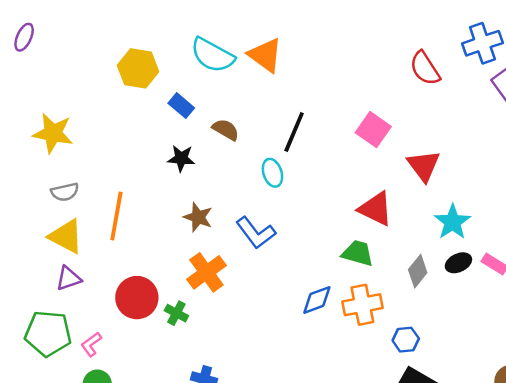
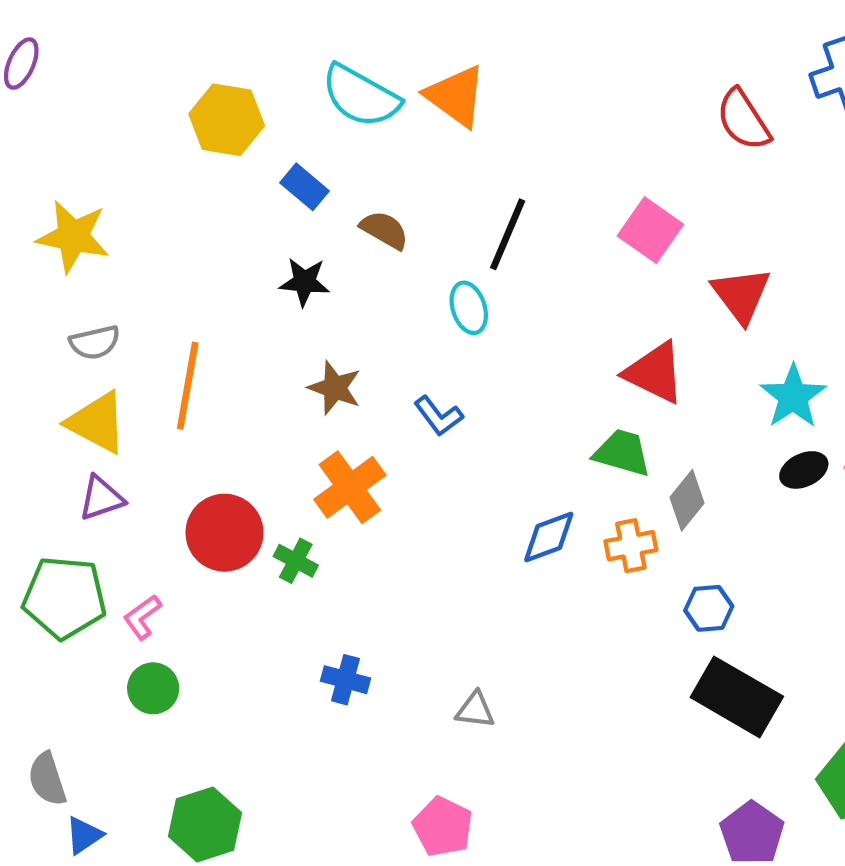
blue L-shape: (256, 233) -> (438, 416), size x0.7
gray diamond: (418, 271) -> (687, 500), moved
orange cross: (362, 305) -> (631, 546), size x0.7

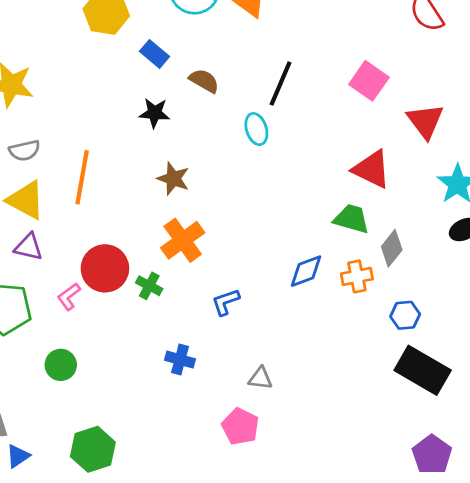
blue L-shape: (438, 416) -> (226, 302), moved, turned 108
purple triangle: (101, 498) -> (29, 247), turned 32
pink L-shape: (142, 617) -> (69, 297), moved
pink pentagon: (443, 827) -> (240, 427), moved

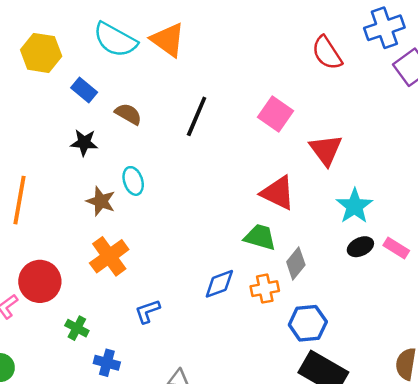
cyan ellipse: (256, 129) -> (133, 181), moved
green cross: (149, 286) -> (77, 328), moved
blue hexagon: (405, 315) -> (308, 323), size x1.4

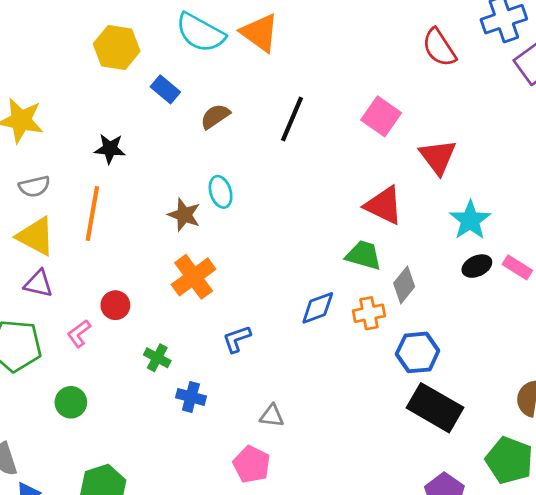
brown semicircle: (128, 114) -> (215, 116), turned -64
black star: (84, 143) -> (110, 149), moved
red circle: (40, 281) -> (115, 305), size x0.6

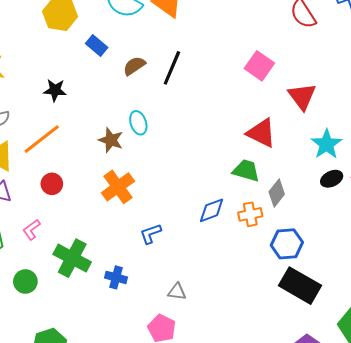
black line: (292, 119) -> (172, 68), moved
orange line: (92, 213) -> (42, 139), turned 42
red circle: (115, 305) -> (52, 184), moved
green cross: (157, 358) -> (72, 258), moved, size x1.8

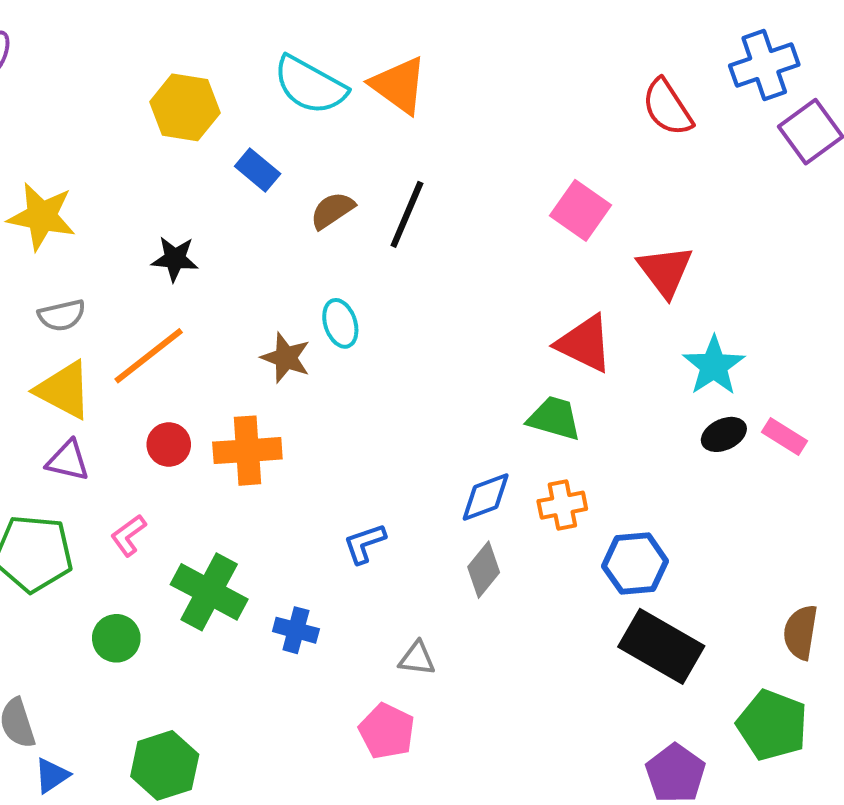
orange cross: (118, 187) -> (247, 451), moved, turned 32
gray diamond: (277, 193) -> (484, 570), moved

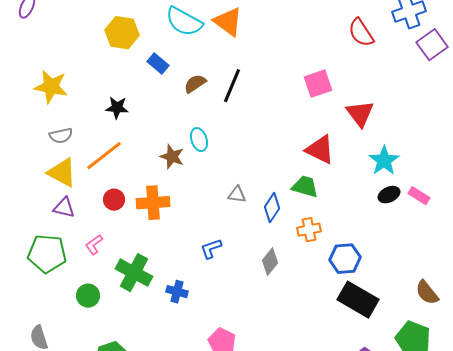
pink square: (581, 210) -> (318, 84), turned 36
blue diamond: (486, 497) -> (272, 208), moved, turned -36
brown semicircle: (801, 632) -> (427, 293), turned -48
gray triangle: (417, 658) -> (237, 195), moved

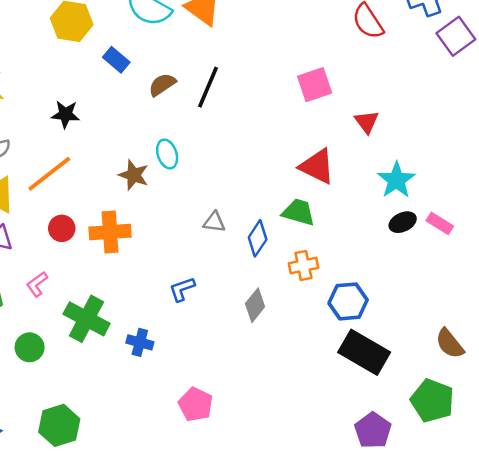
red triangle: (360, 114) -> (367, 122), size x0.7

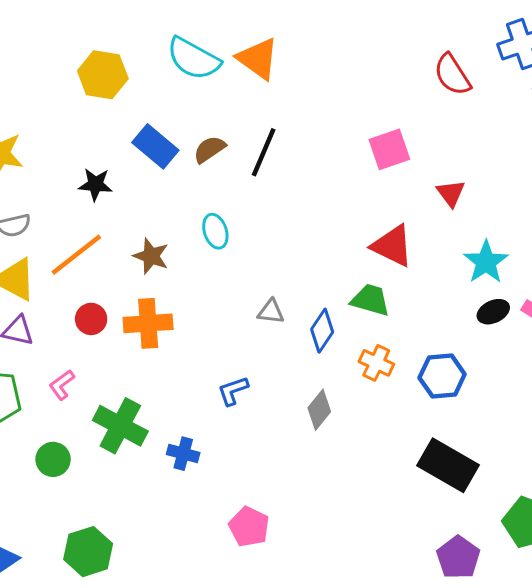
blue rectangle: (116, 60) -> (155, 146), moved, size x1.4
brown star: (134, 175) -> (151, 256), moved
orange cross: (303, 266) -> (376, 363), turned 36
blue hexagon: (348, 301) -> (442, 376), moved

